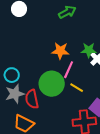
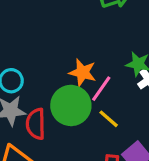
orange star: (60, 51) -> (83, 72), moved

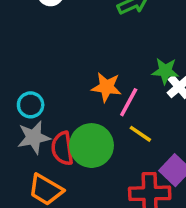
green circle: (71, 105) -> (91, 146), moved

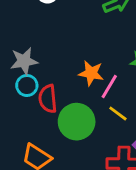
gray star: (34, 137) -> (24, 61), moved
red semicircle: (62, 148) -> (48, 99), moved

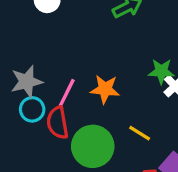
pink line: (109, 87) -> (67, 93), moved

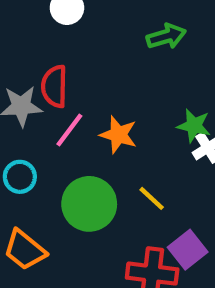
cyan circle: (32, 109) -> (20, 177), moved
red semicircle: (58, 123) -> (54, 86), moved

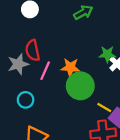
yellow line: (152, 198) -> (104, 107), moved
green circle: (89, 204) -> (80, 86), moved

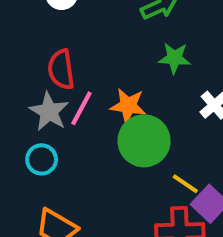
green star: (107, 54) -> (174, 58), moved
gray star: (18, 64) -> (49, 112), moved, turned -30

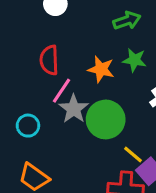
orange star: (128, 106) -> (101, 69), moved
gray star: (49, 112) -> (74, 109), moved

